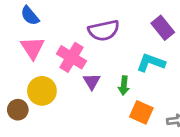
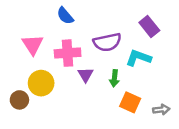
blue semicircle: (30, 16) -> (65, 16), moved
purple semicircle: (104, 30) -> (107, 42), moved
pink cross: (72, 57) -> (68, 53), turned -35

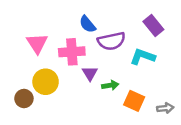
blue semicircle: (65, 16) -> (87, 24), moved
green arrow: (114, 78) -> (110, 85), moved, turned -105

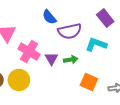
pink cross: (72, 52) -> (29, 52), moved, turned 35
yellow circle: (46, 82) -> (19, 80), moved
green arrow: (110, 85) -> (71, 60), moved

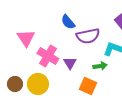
green arrow: (71, 60) -> (100, 66), moved
orange square: (89, 82) -> (88, 86), moved

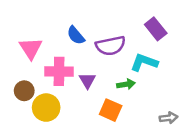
blue semicircle: (68, 22) -> (76, 35), moved
pink cross: (48, 56) -> (59, 71), turned -30
brown circle: (15, 84) -> (24, 91), moved

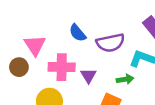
brown circle: (24, 91) -> (19, 67), moved

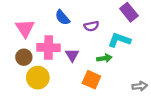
purple semicircle: (110, 43) -> (91, 26), size x0.6
brown circle: (19, 67) -> (24, 57), moved

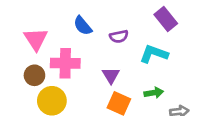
purple triangle: (72, 55) -> (111, 75), moved
green arrow: (104, 58) -> (154, 93), moved

